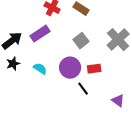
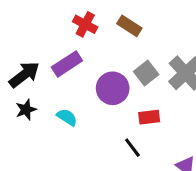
gray square: (81, 41) -> (146, 73), moved
purple circle: (70, 68) -> (113, 88), moved

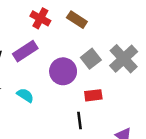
black line: (132, 148) -> (79, 120), turned 30

